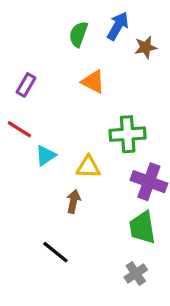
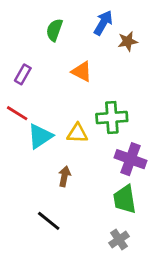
green semicircle: (78, 34) -> (54, 30), moved
cyan triangle: (46, 155) -> (40, 136), size x1.4
yellow triangle: (88, 167) -> (77, 133), moved

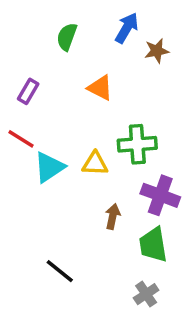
brown arrow: (64, 176) -> (113, 216), moved

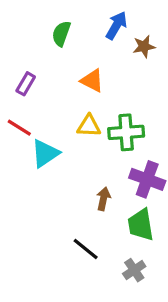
yellow triangle: (95, 164) -> (89, 126), moved
black line: (60, 271) -> (86, 249), moved

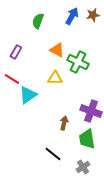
brown star: (144, 47) -> (93, 15), moved
green cross: (126, 132) -> (78, 62), moved, turned 30

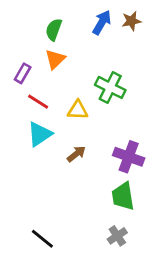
orange triangle: (57, 50) -> (55, 59), moved, turned 49
red line: (12, 79) -> (38, 102), moved
brown arrow: (64, 123) -> (76, 154), moved, turned 40
black line: (53, 154) -> (42, 239), moved

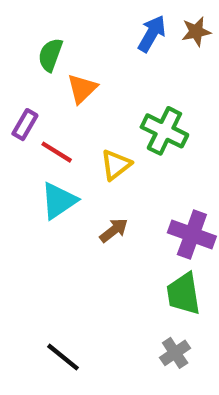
green semicircle: (54, 30) -> (50, 55), moved
purple rectangle: (23, 73) -> (25, 125), moved
yellow triangle: (78, 110) -> (116, 165), turned -40

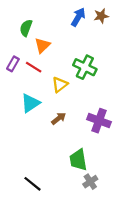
red line: (57, 152) -> (34, 67), moved
green trapezoid: (183, 294) -> (78, 160), moved

